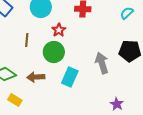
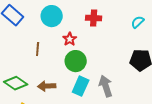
green circle: (54, 52) -> (76, 61), moved
gray arrow: (102, 63) -> (106, 86), moved

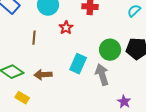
green circle: (76, 61) -> (110, 50), moved
cyan rectangle: (81, 86) -> (78, 64), moved

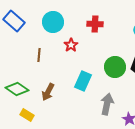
brown arrow: (43, 75) -> (48, 92), turned -60
gray arrow: (102, 75) -> (107, 104), moved, turned 30

